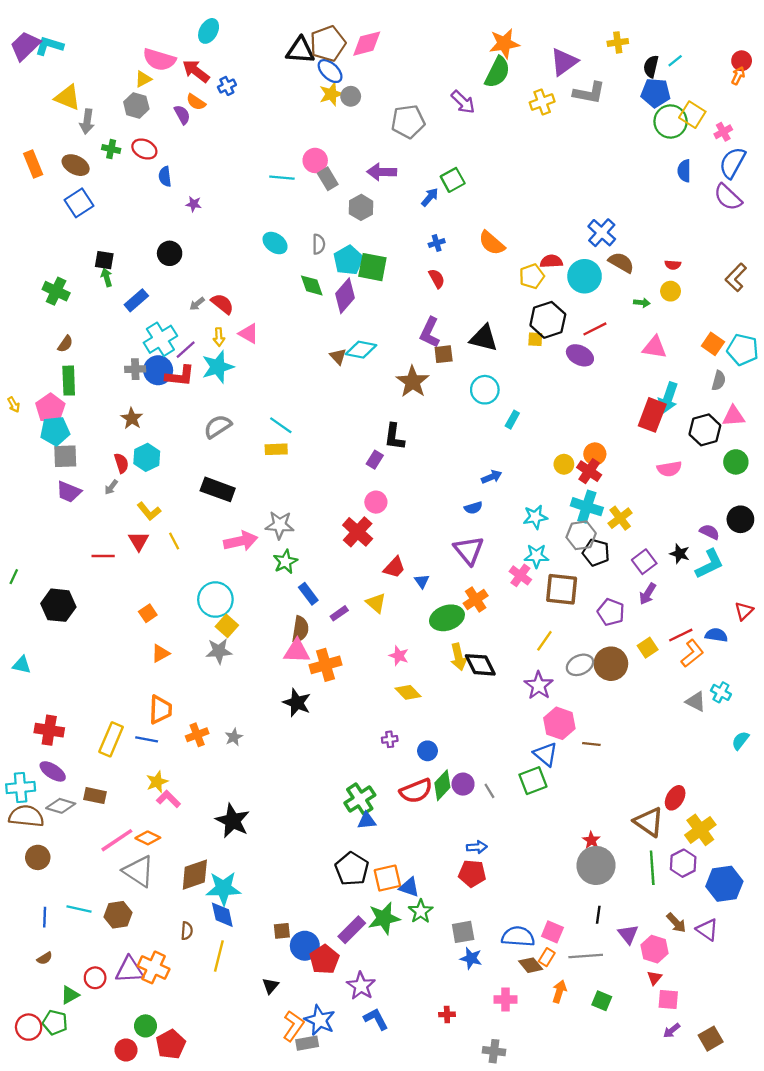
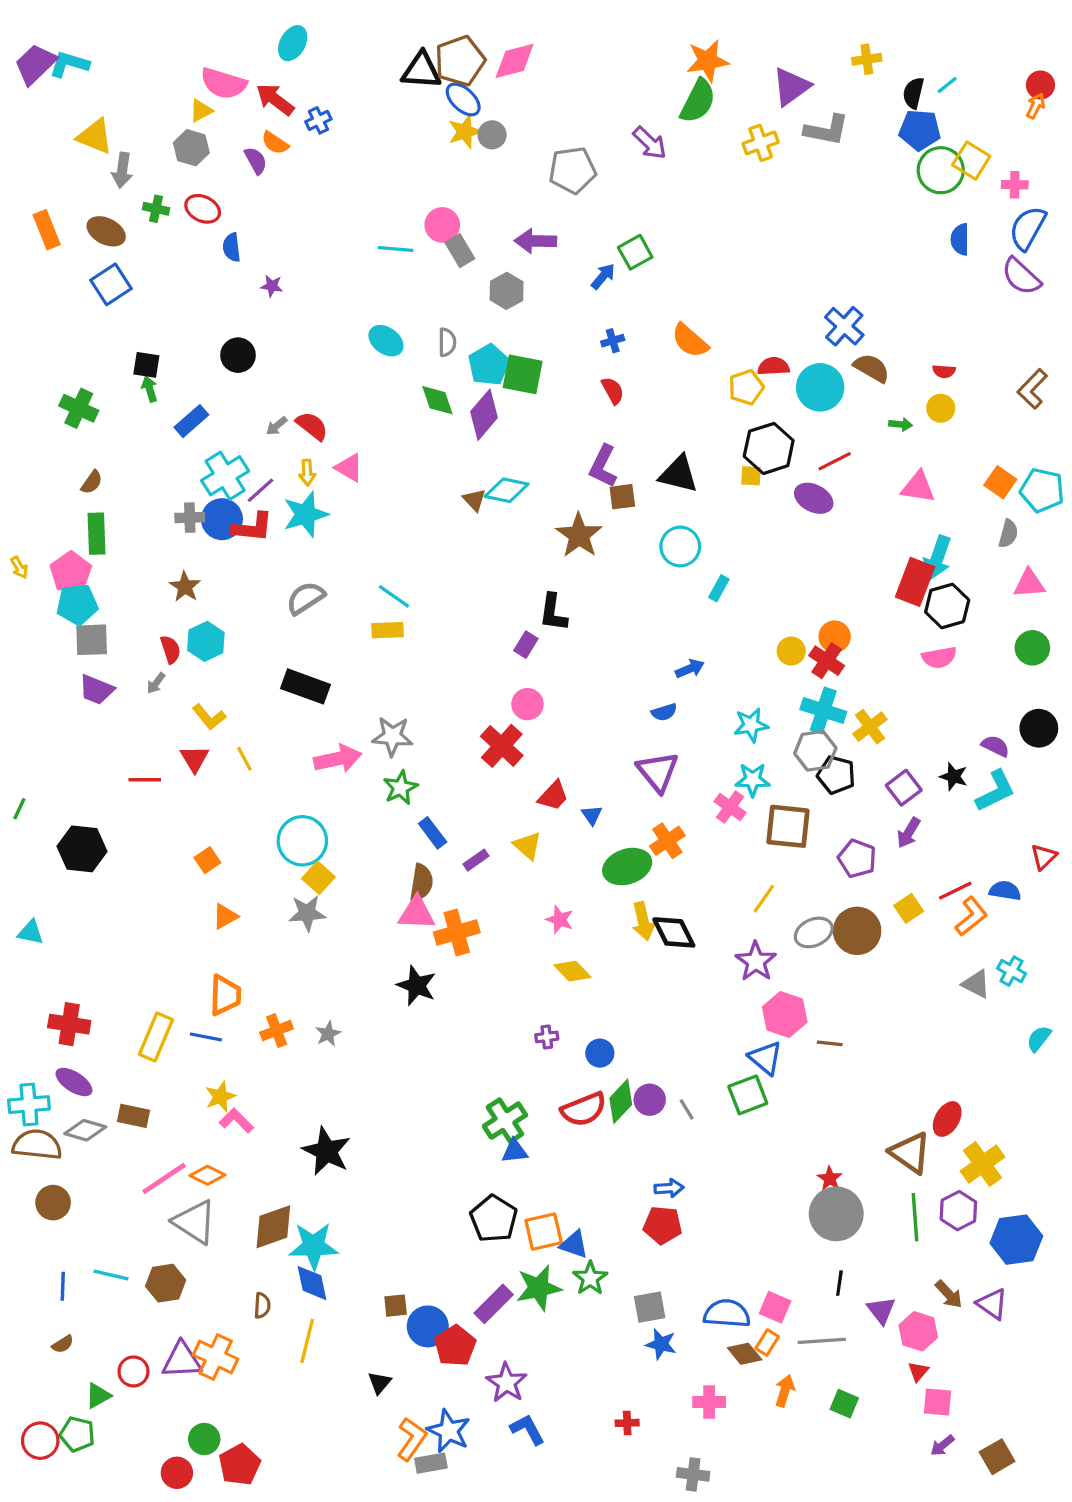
pink cross: (723, 132) -> (1015, 185), turned 30
black hexagon: (705, 430) -> (947, 606), moved

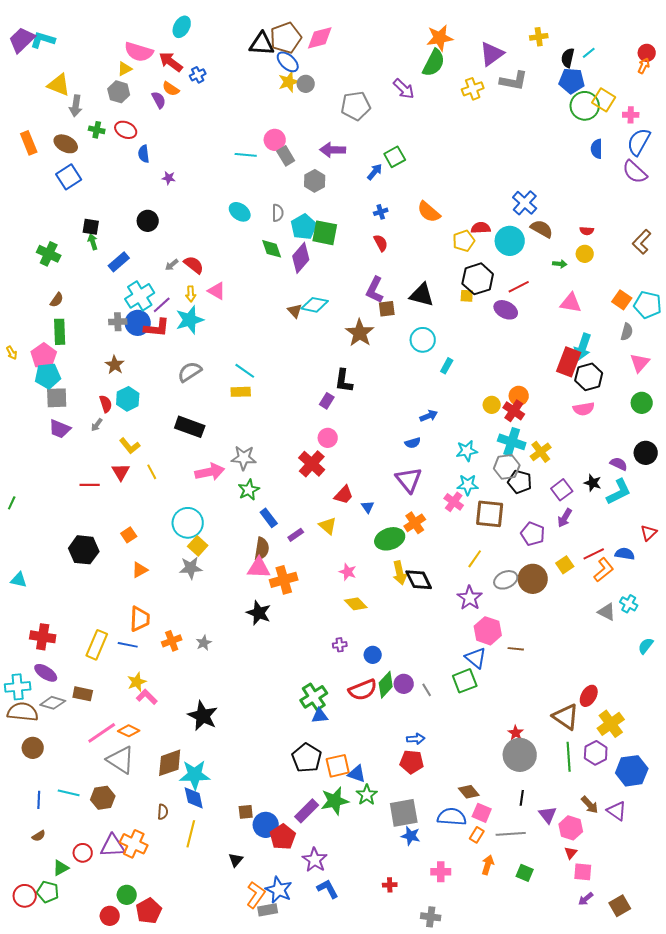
pink triangle: (1029, 584) -> (640, 363), turned -45
black hexagon: (82, 849) -> (84, 550), moved
gray square: (650, 1307) -> (404, 813), size x1.4
brown diamond: (745, 1354) -> (469, 792), moved

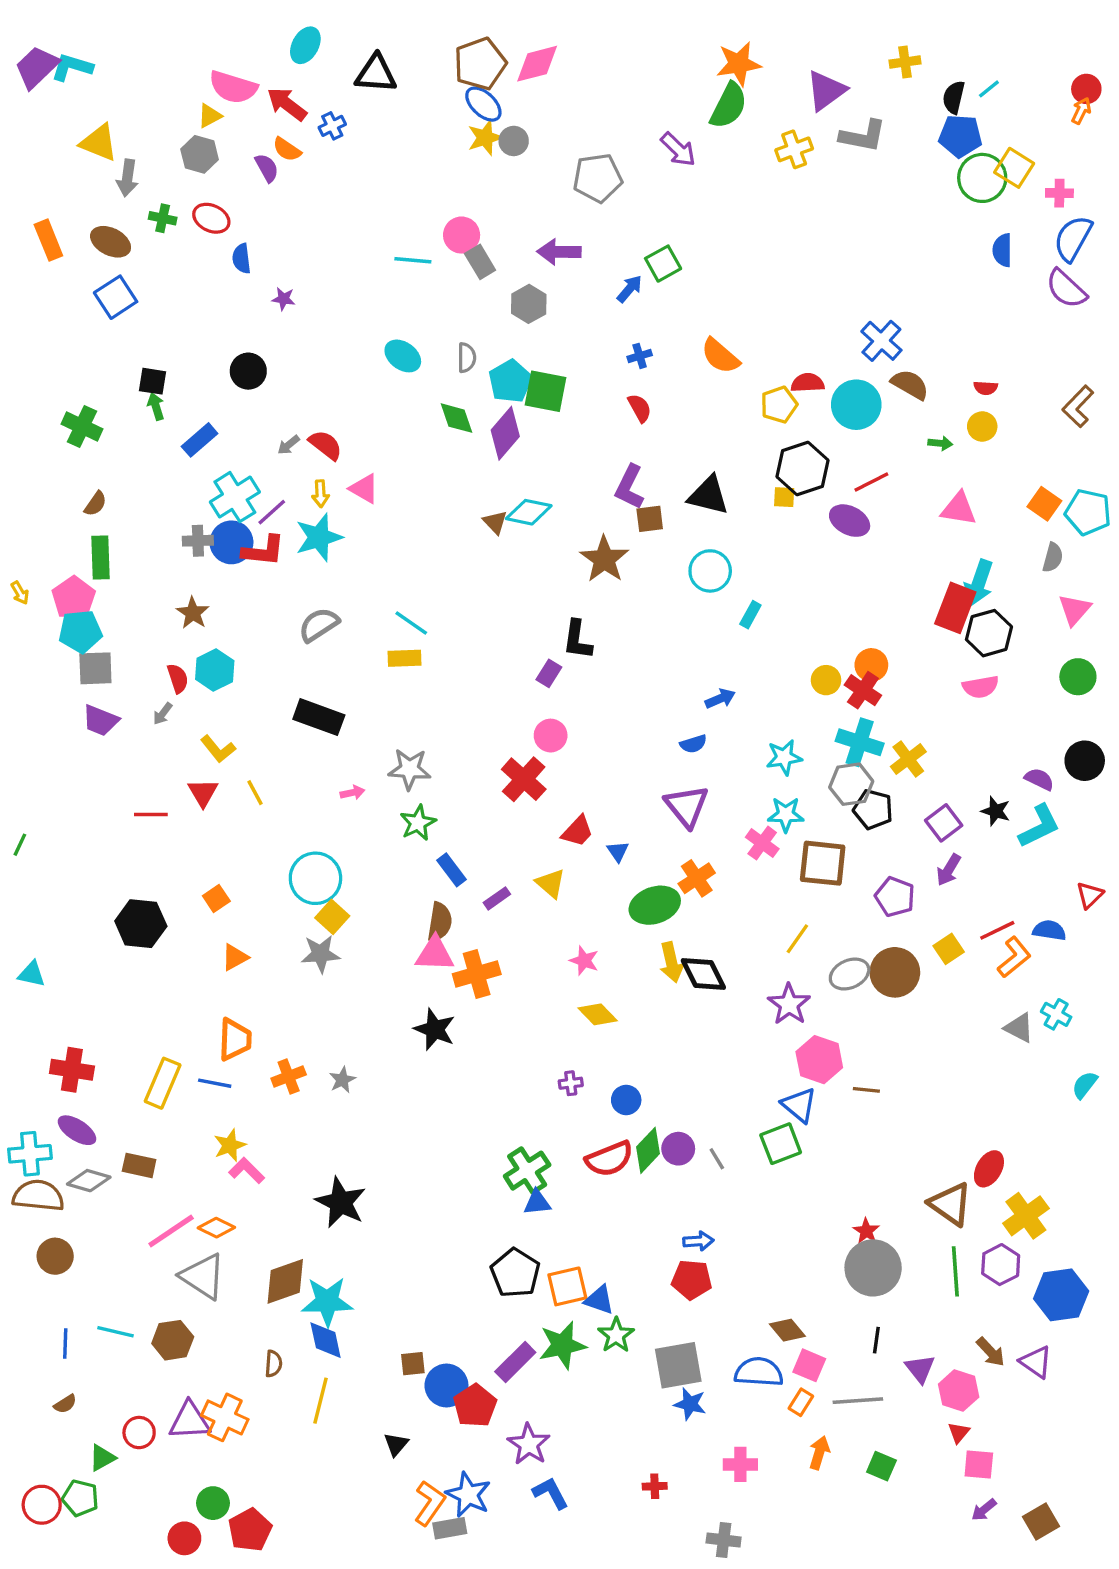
black triangle: (262, 44) -> (376, 74), moved
pink arrow: (210, 472) -> (352, 793), size x0.5

